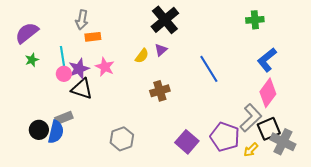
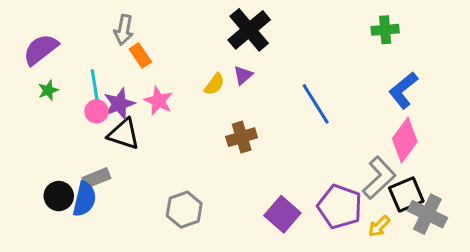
orange rectangle: (93, 37) -> (140, 55), turned 63

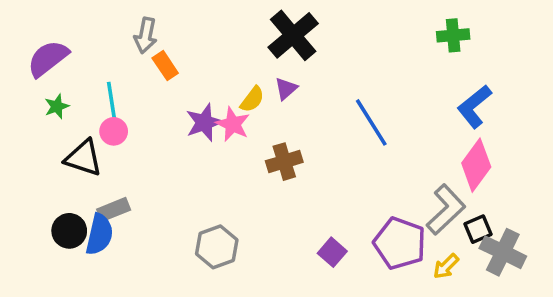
pink star: (158, 101) -> (233, 124), moved
purple star: (119, 104) -> (204, 122), moved
black triangle: (124, 134) -> (83, 158), moved
black square: (406, 195) -> (478, 229), size x0.7
purple square: (282, 214) -> (332, 252), size x0.7

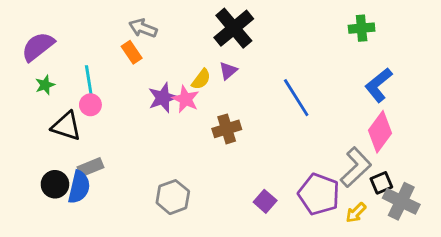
gray arrow: (146, 35) -> (143, 28), moved, turned 100

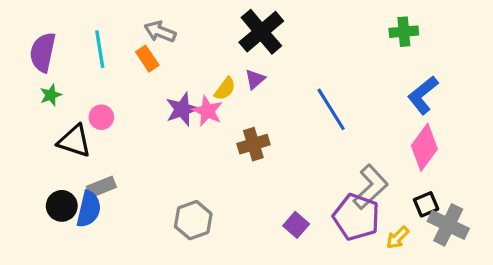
purple semicircle: (38, 47) -> (43, 52), turned -40
cyan line: (89, 82) -> (100, 49), moved
gray L-shape: (356, 167) -> (371, 187), moved

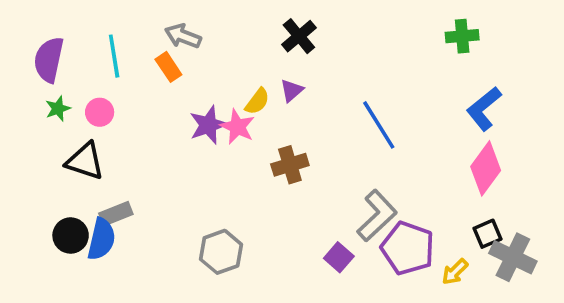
black cross: (261, 32) -> (299, 36), size x0.7
pink circle: (101, 117) -> (100, 112), moved
gray L-shape: (371, 187) -> (377, 216), moved

